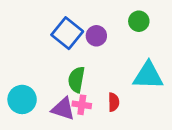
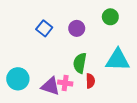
blue square: (67, 33) -> (44, 28), moved, size x0.7
green semicircle: (76, 80) -> (80, 63), moved

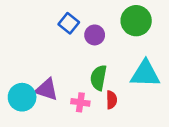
green circle: (110, 17) -> (136, 21), size x1.5
blue square: (44, 28) -> (69, 23), moved
purple triangle: (50, 86) -> (47, 89), moved

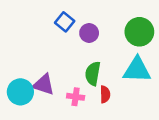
green circle: (136, 21) -> (139, 32), moved

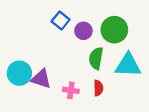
green circle: (139, 32) -> (114, 30), moved
green semicircle: (93, 73) -> (96, 58), moved
cyan circle: (20, 92) -> (19, 73), moved

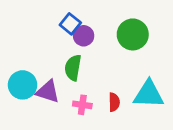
purple circle: (83, 31) -> (84, 36), moved
green semicircle: (96, 58) -> (73, 68), moved
cyan triangle: (128, 65) -> (149, 94), moved

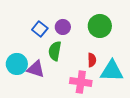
blue square: (70, 24) -> (40, 29), moved
red semicircle: (114, 102) -> (92, 60), moved
pink cross: (82, 105) -> (81, 82), moved, size x1.5

